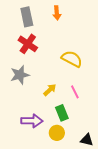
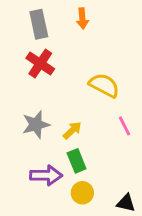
gray star: (20, 75) -> (36, 125), moved
pink line: (75, 92) -> (124, 126), moved
green rectangle: (62, 113) -> (77, 161), moved

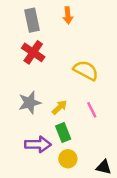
pink line: (124, 126) -> (92, 110), moved

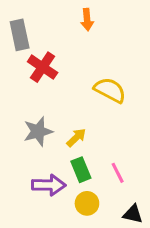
gray rectangle: (32, 20) -> (20, 35), moved
pink line: (92, 110) -> (118, 173), moved

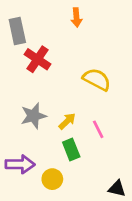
pink line: (118, 173) -> (98, 129), moved
purple arrow: (49, 185) -> (20, 164), moved
yellow circle: (87, 203) -> (52, 179), moved

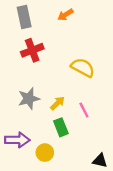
orange arrow: (77, 18) -> (65, 15), turned 63
gray rectangle: (17, 31) -> (24, 17), moved
red cross: (37, 59) -> (32, 50), turned 35

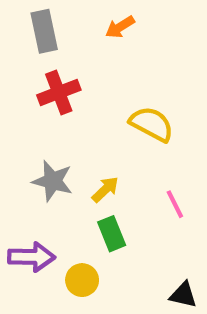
gray star: (29, 99) -> (53, 181), turned 30
pink line: (84, 110) -> (175, 204), moved

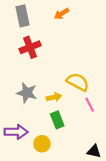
yellow semicircle: (152, 124) -> (78, 82), moved
yellow arrow: (105, 189) -> (54, 97), turned 32

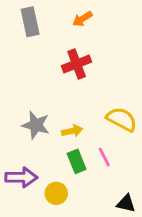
red cross: (30, 47) -> (77, 64), moved
yellow semicircle: (78, 82) -> (122, 119), moved
pink line: (90, 105) -> (104, 157), moved

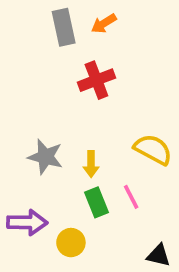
gray rectangle: (30, 22) -> (64, 27), moved
yellow arrow: (72, 131) -> (91, 164), turned 102

